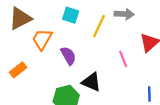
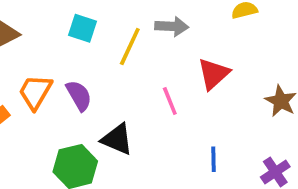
orange trapezoid: (42, 39) -> (35, 92), moved

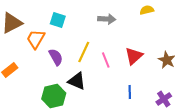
yellow line: (130, 46) -> (84, 52), moved
red triangle: (214, 74) -> (134, 56), moved
orange trapezoid: (35, 92) -> (36, 39), moved

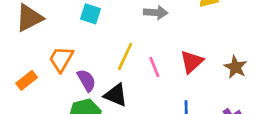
orange trapezoid: (36, 39) -> (61, 59), moved
purple semicircle: (56, 57) -> (86, 80), moved

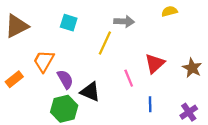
yellow line: (125, 56) -> (105, 43), moved
pink line: (154, 67) -> (129, 78), moved

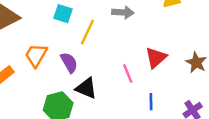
yellow line: (105, 43) -> (87, 32), moved
purple semicircle: (65, 79) -> (69, 63), moved

